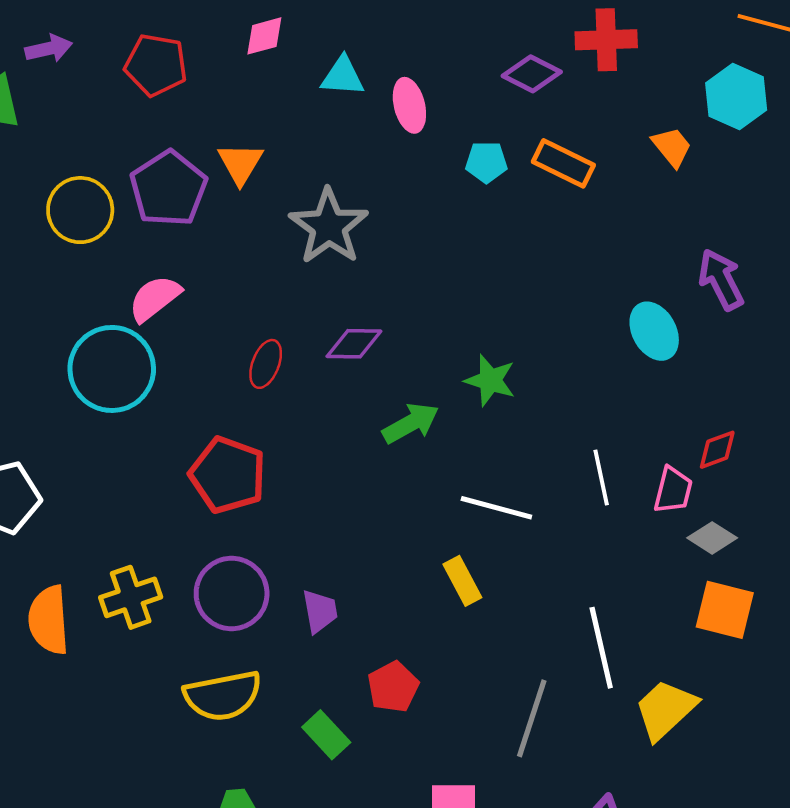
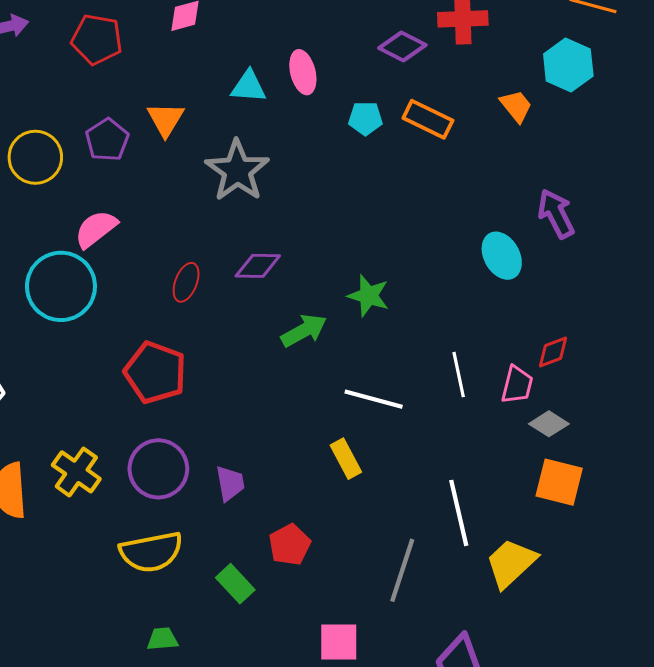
cyan triangle: (343, 76) -> (249, 87), moved
purple pentagon: (169, 189) -> (107, 140), size x0.7
yellow cross: (131, 597) -> (76, 472), turned -36

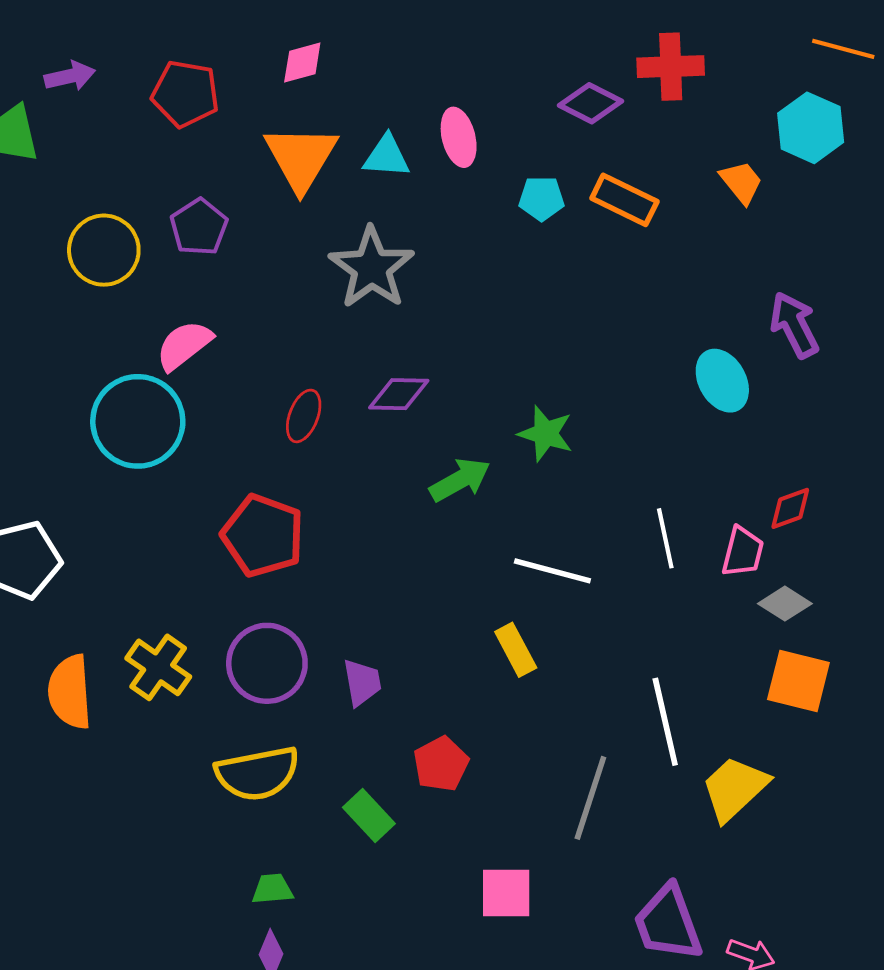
orange triangle: (166, 119) -> (301, 158), moved, size x1.5

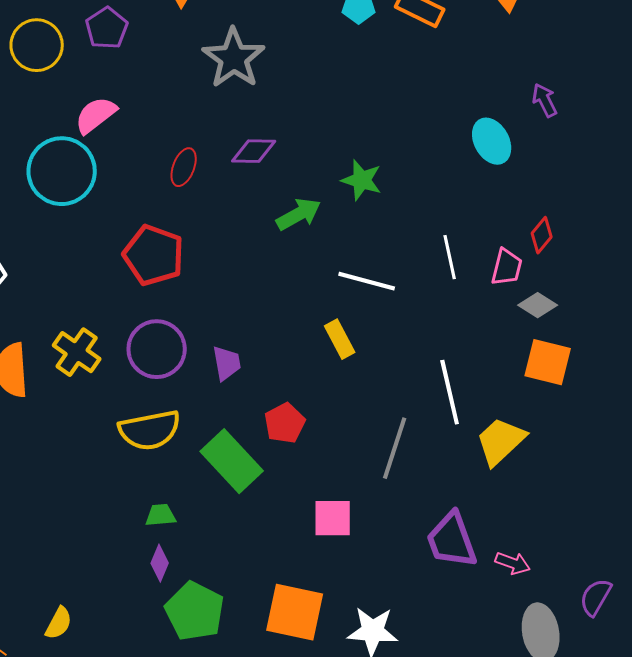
purple arrow: (794, 325) -> (545, 100), size x0.7
red diamond: (790, 508) -> (542, 235), turned -30
green rectangle: (369, 816) -> (232, 461), size x1.6

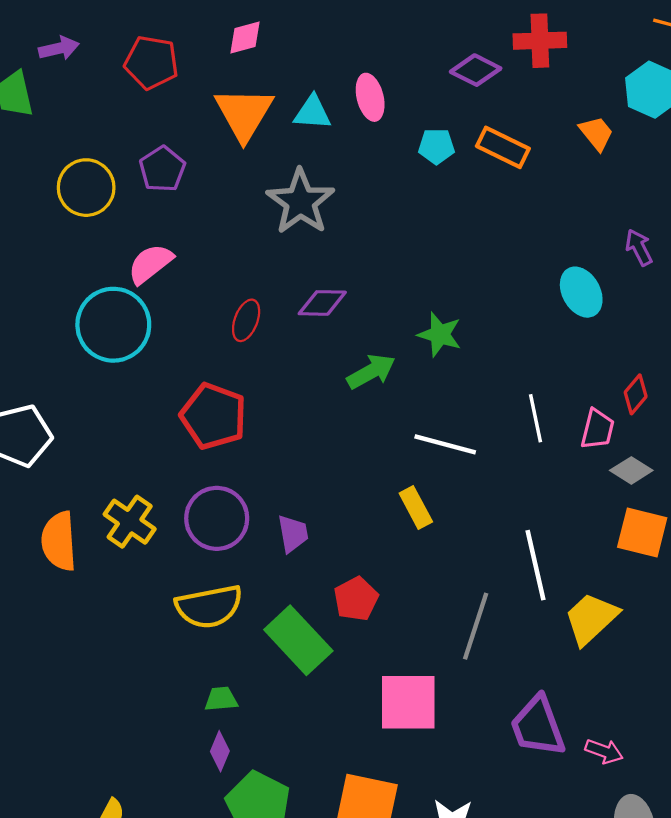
pink square: (333, 518) -> (408, 702), size x1.4

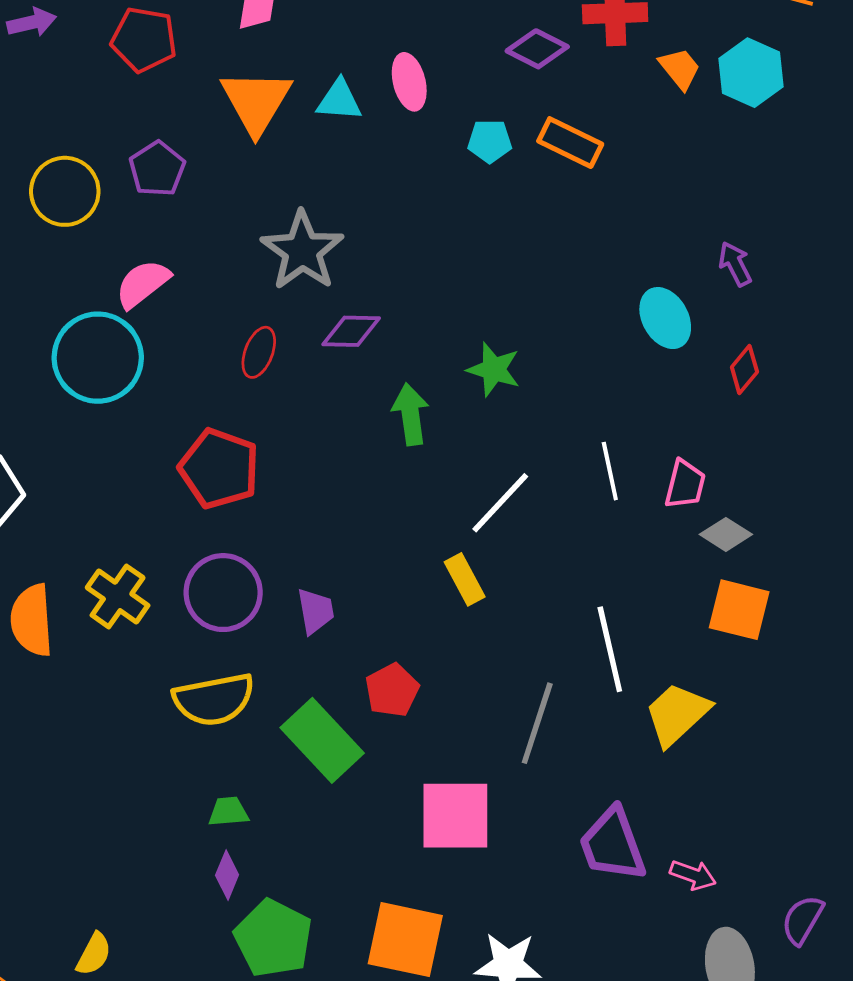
orange trapezoid: (596, 133) -> (680, 69), moved
gray star: (300, 202) -> (302, 251), moved
green arrow: (371, 371) -> (411, 414), turned -69
red diamond: (636, 394) -> (744, 369), moved
white line: (445, 444) -> (500, 503), turned -62

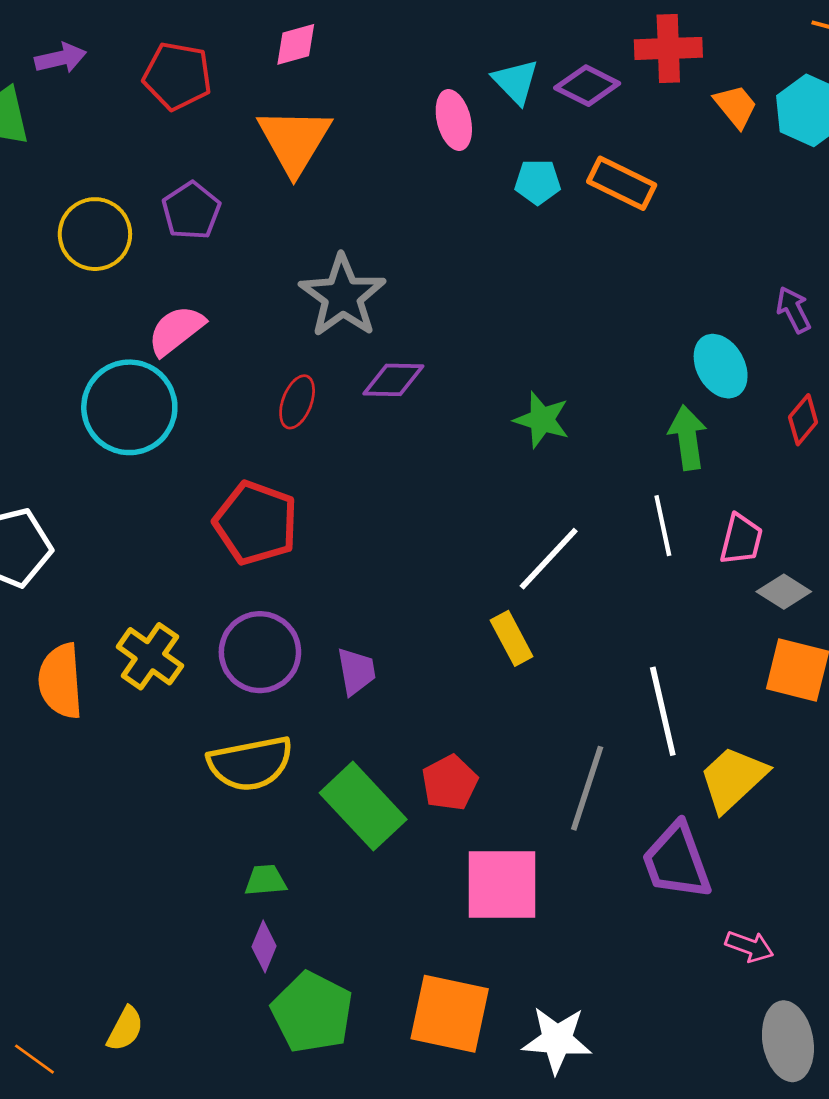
cyan triangle: (339, 100) -> (516, 81), moved, turned 42
green arrow: (411, 414) -> (688, 438), moved
red pentagon: (392, 690) -> (450, 783), moved
purple trapezoid: (612, 845) -> (677, 861), moved

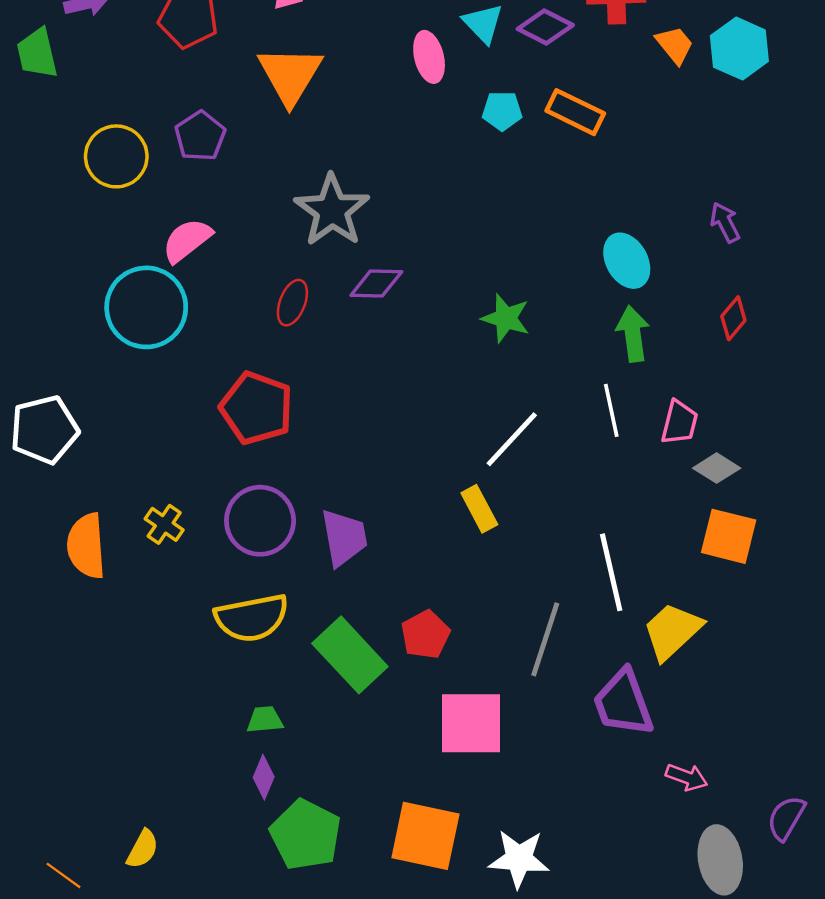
cyan ellipse: (721, 366) -> (627, 261), moved
yellow cross: (150, 656) -> (164, 524), size x0.7
purple trapezoid: (356, 671) -> (344, 538), size x1.4

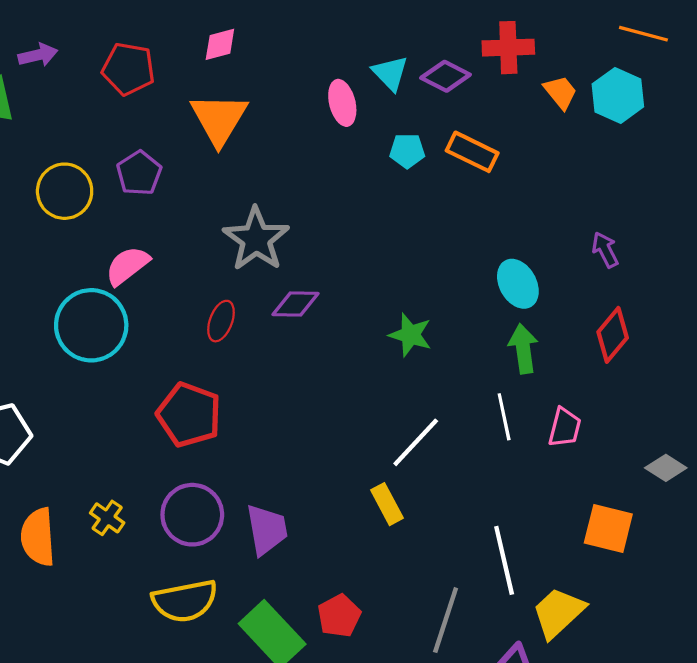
red diamond: (733, 318) -> (613, 335), size x1.4
gray diamond: (717, 468) -> (666, 468), moved

